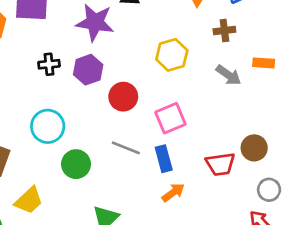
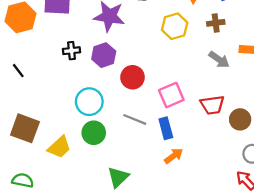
yellow hexagon: (172, 55) -> (175, 26), moved
cyan circle: (48, 126) -> (89, 102), moved
red trapezoid: (220, 164) -> (212, 105), moved
yellow trapezoid: (29, 201) -> (59, 147), moved

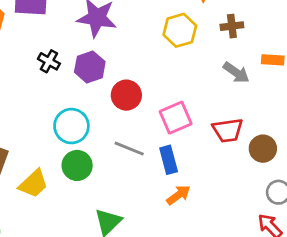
black cross: (72, 51) -> (49, 61), turned 35

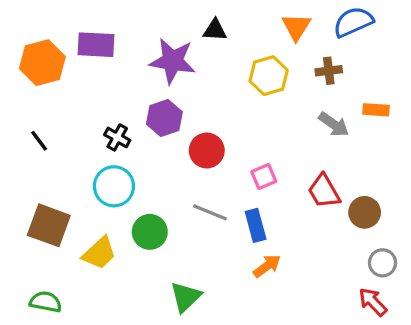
black cross: (49, 61) -> (117, 137), moved
pink square: (176, 118) -> (264, 177), size x0.7
cyan circle: (71, 126) -> (114, 186), moved
red trapezoid: (228, 130) -> (324, 191), turned 68

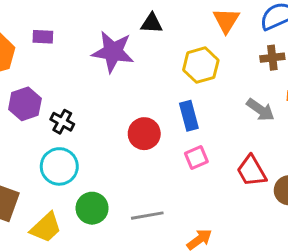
purple rectangle: (96, 45) -> (43, 37), size x0.6
brown cross: (329, 71) -> (272, 58), moved
purple hexagon: (164, 118) -> (25, 104), moved
gray line: (210, 212) -> (147, 216), moved, turned -32
blue rectangle: (256, 225) -> (189, 116), moved

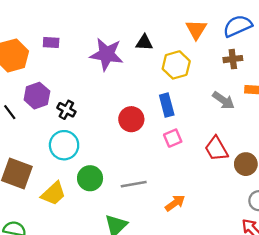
black triangle: (152, 23) -> (144, 42), moved

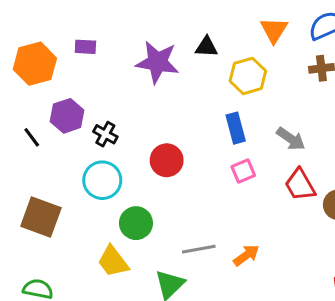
gray arrow: (223, 100) -> (291, 139), moved
red circle: (131, 119) -> (167, 160), moved
gray line: (134, 184) -> (199, 249), moved
yellow trapezoid: (53, 194) -> (113, 261), moved, turned 96

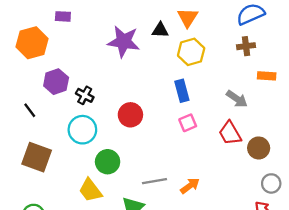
orange triangle: (274, 30) -> (188, 18), moved
purple rectangle: (85, 47) -> (63, 16), moved
black line: (32, 137) -> (30, 110), moved
gray arrow: (291, 139) -> (237, 99), moved

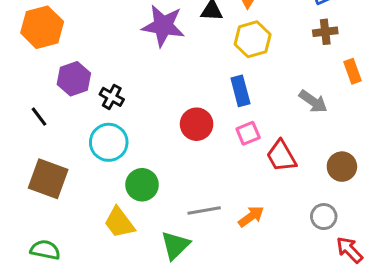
orange rectangle: (267, 76) -> (353, 71), turned 66
red circle: (130, 115) -> (197, 124), moved
red trapezoid: (230, 133) -> (281, 156), moved
gray circle: (271, 183) -> (324, 217), moved

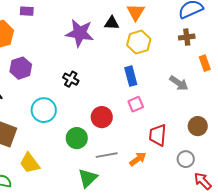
black cross: (112, 97) -> (71, 79), moved
red circle: (197, 124) -> (102, 117), moved
red trapezoid: (281, 156) -> (158, 135), moved, turned 35
green circle: (142, 185) -> (77, 138), moved
yellow trapezoid: (119, 223) -> (30, 163), moved

